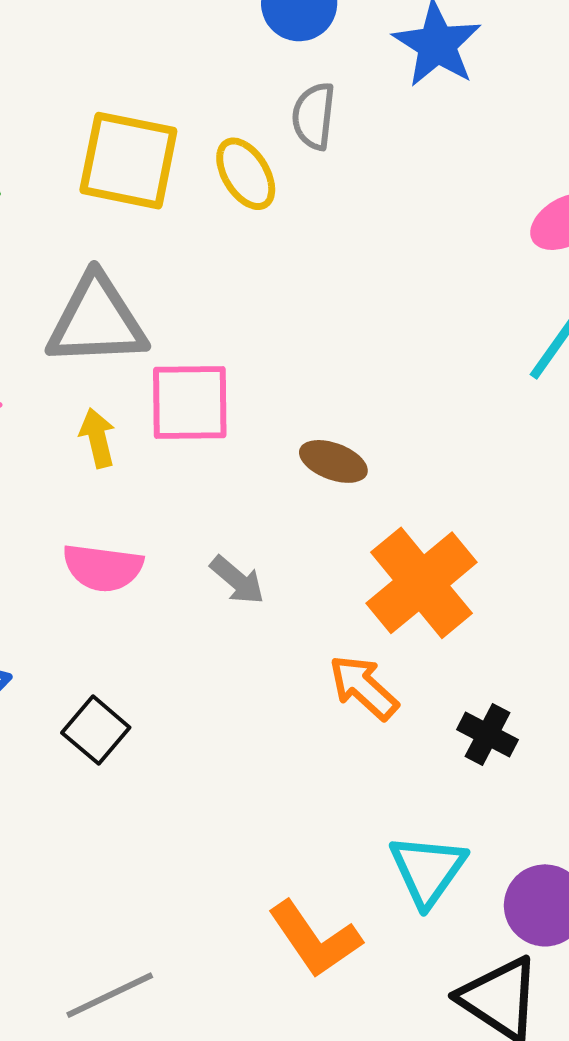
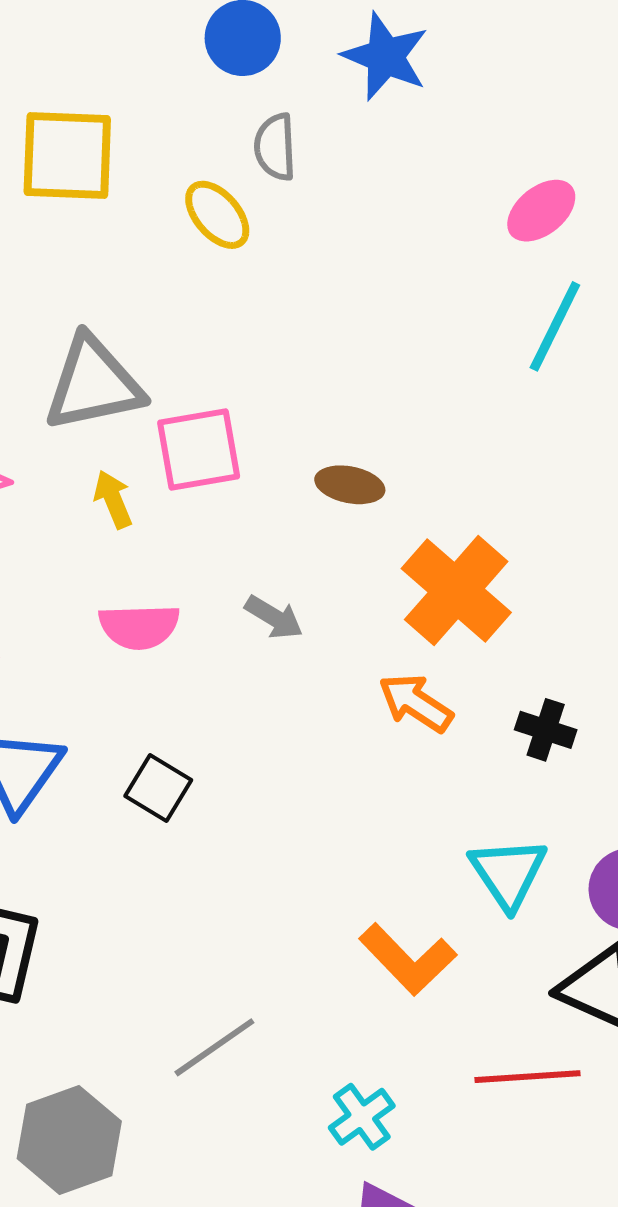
yellow square: (128, 161) -> (67, 156), moved

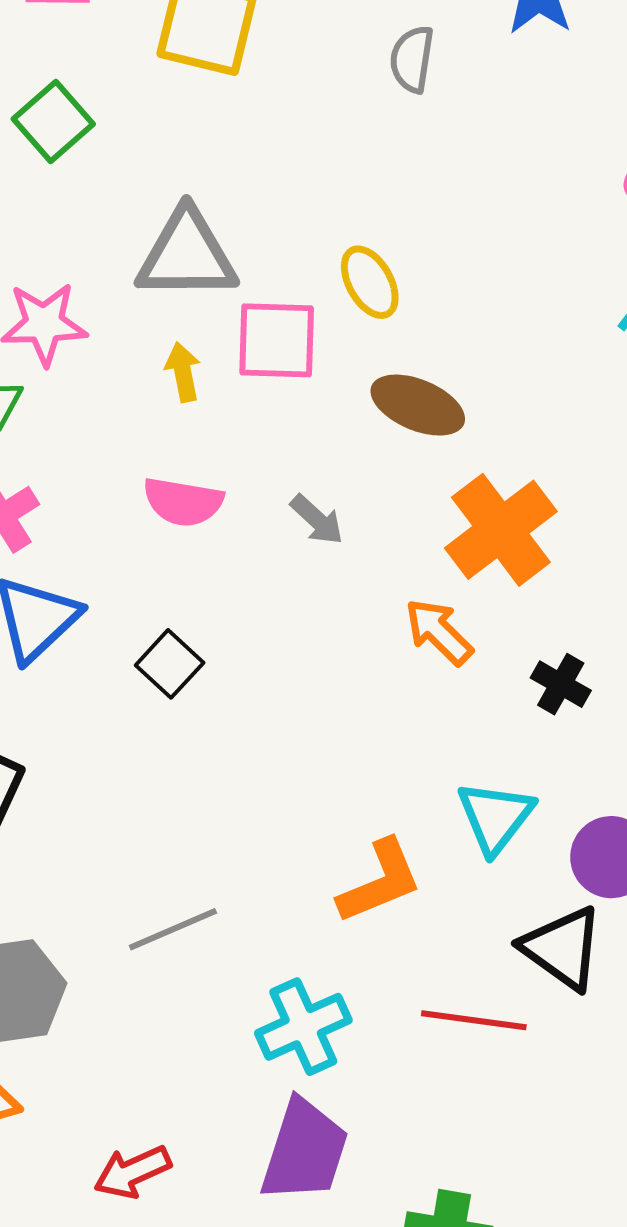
yellow ellipse: (217, 215) -> (370, 282), moved
brown ellipse: (350, 485) -> (418, 405), size x1.4
orange L-shape: (408, 959) -> (380, 881), turned -80
cyan cross: (362, 1117) -> (303, 1027), size x1.4

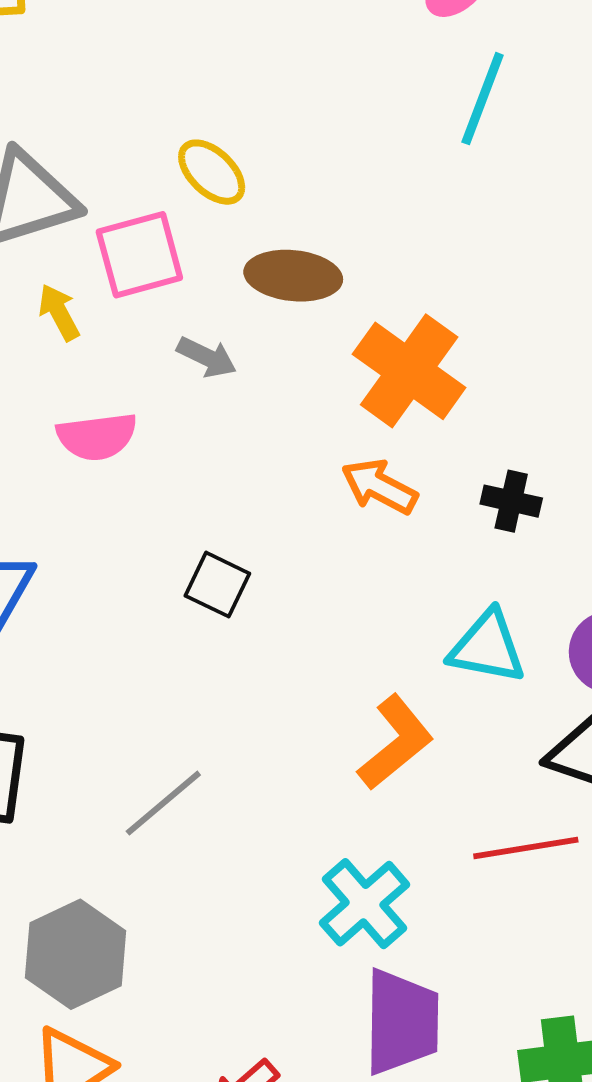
gray arrow: (317, 520) -> (207, 357), moved
black square: (170, 664) -> (217, 585), moved
cyan triangle: (495, 817) -> (487, 647), turned -40
gray line: (173, 929) -> (163, 803), moved

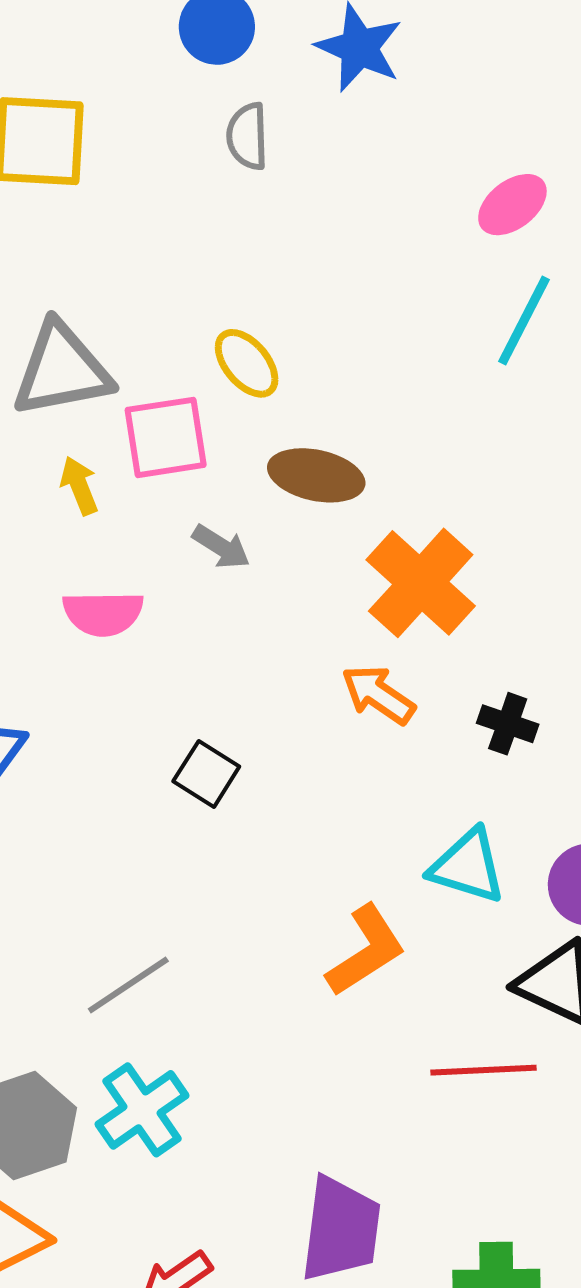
cyan cross: (365, 904) -> (142, 1110), moved

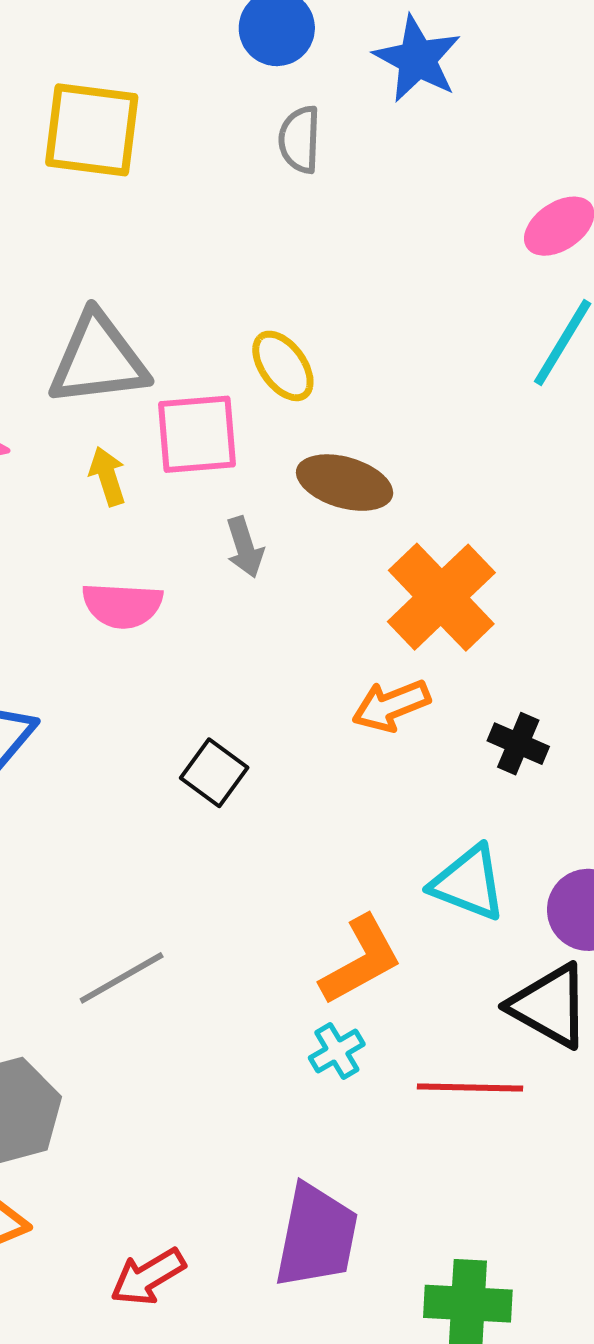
gray arrow: (221, 547) -> (245, 547), turned 36
orange arrow: (378, 695) -> (391, 705), turned -60
cyan cross: (142, 1110) -> (337, 1051), moved, size x0.6

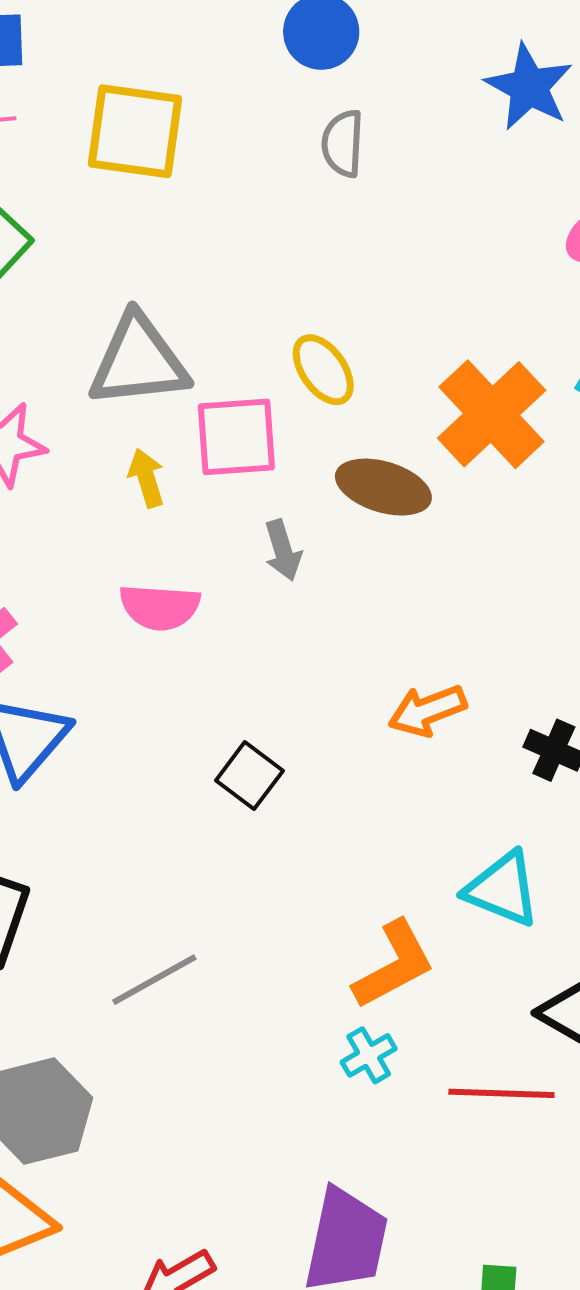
blue star: (417, 59) -> (529, 87), moved
orange cross: (441, 597) -> (492, 414), moved

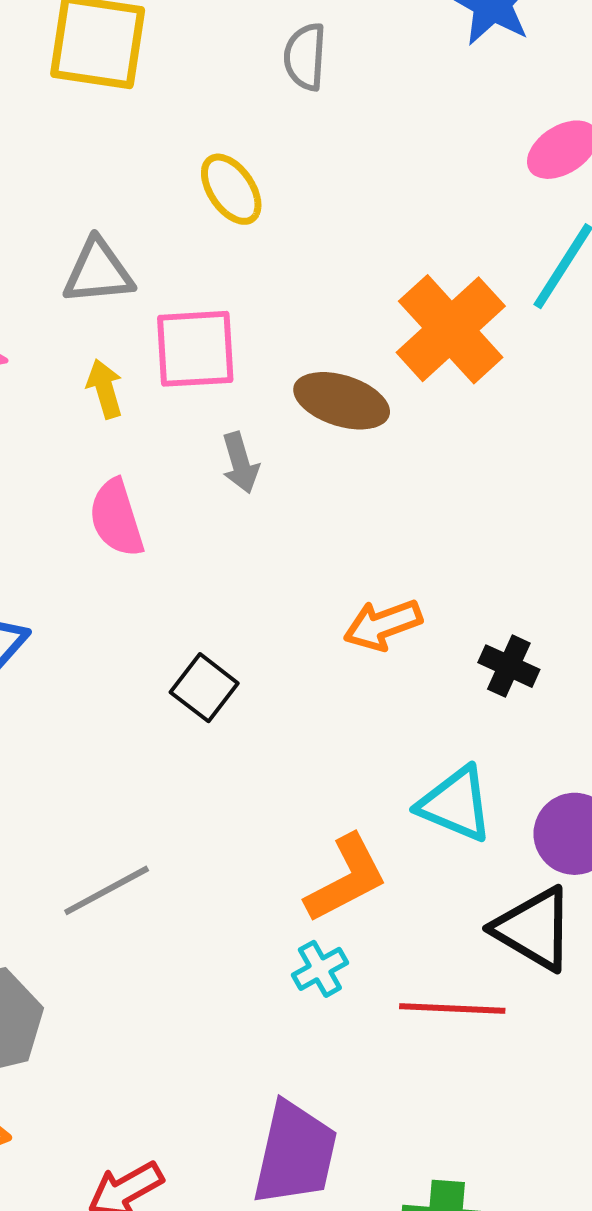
gray triangle: (138, 361) -> (98, 272), size x0.7
yellow ellipse: (323, 370) -> (231, 189), moved
pink semicircle: (160, 607) -> (116, 518), turned 68

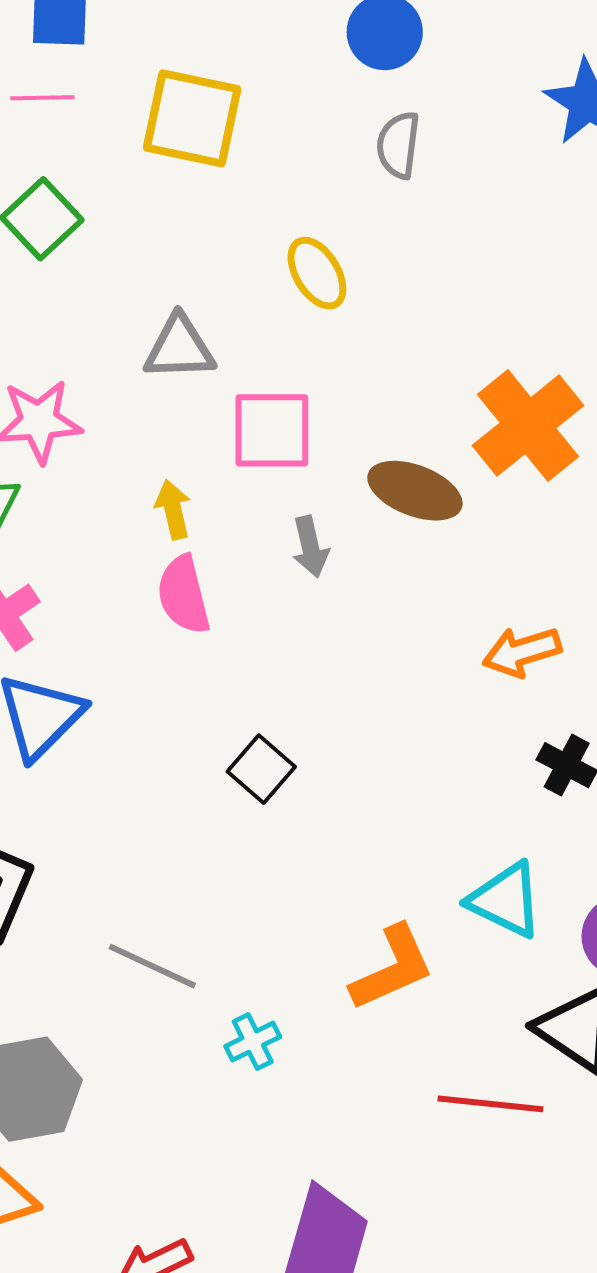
yellow arrow: (105, 389) -> (173, 510), moved
orange arrow: (383, 625) -> (522, 652), moved
gray line: (107, 890) -> (152, 966), turned 50
cyan cross: (320, 969) -> (253, 1042), moved

